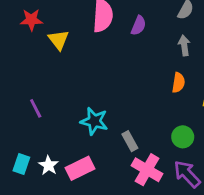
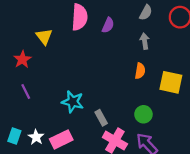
red star: (31, 20) -> (22, 59), moved, turned -30

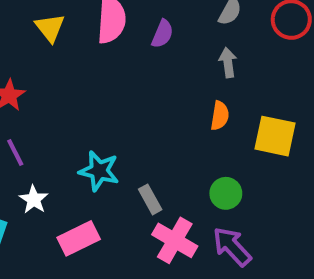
yellow triangle: (44, 37) -> (50, 28), moved
white star: (36, 137) -> (34, 199), moved

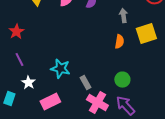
yellow square: (275, 136) -> (146, 34), moved, turned -30

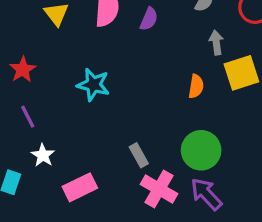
gray arrow: (123, 16) -> (216, 43), moved
cyan star: (60, 69) -> (93, 85), moved
green circle: (122, 80) -> (201, 150), size x1.5

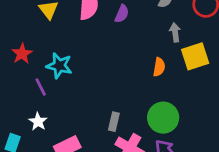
cyan star: (93, 85) -> (59, 66), moved
purple line: (28, 117) -> (41, 87), moved
gray rectangle: (139, 155) -> (114, 122), turned 42

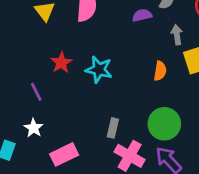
purple semicircle: (122, 14) -> (142, 15), moved, turned -126
red star: (22, 54) -> (61, 63), moved
cyan star: (59, 66) -> (99, 70), moved

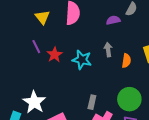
gray arrow: (177, 35) -> (108, 50), moved
purple line: (36, 92) -> (36, 47), moved
white star: (34, 128) -> (34, 102), size x1.6

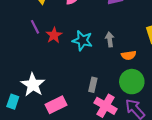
gray arrow: (108, 50) -> (110, 39), moved
orange semicircle: (126, 61) -> (129, 55), moved, turned 72

